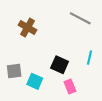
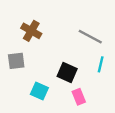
gray line: (80, 18) -> (90, 37), moved
gray square: (14, 71) -> (16, 61), moved

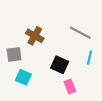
brown cross: (31, 31) -> (35, 36), moved
cyan square: (39, 91) -> (23, 77), moved

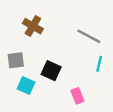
brown cross: (35, 36) -> (33, 26), moved
black square: (60, 65) -> (51, 71), moved

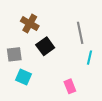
gray line: (89, 36) -> (80, 33), turned 50
black square: (51, 71) -> (45, 46), moved, turned 30

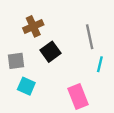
brown cross: (30, 24) -> (33, 26), turned 36
pink rectangle: (70, 86) -> (78, 96), size x1.5

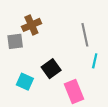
black square: (50, 52) -> (51, 69), moved
gray square: (16, 61) -> (15, 41), moved

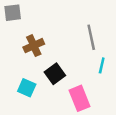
brown cross: (31, 25) -> (34, 46), moved
gray square: (15, 41) -> (13, 13), moved

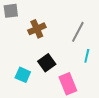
gray line: (91, 37) -> (78, 32), turned 40
brown cross: (34, 46) -> (37, 29), moved

